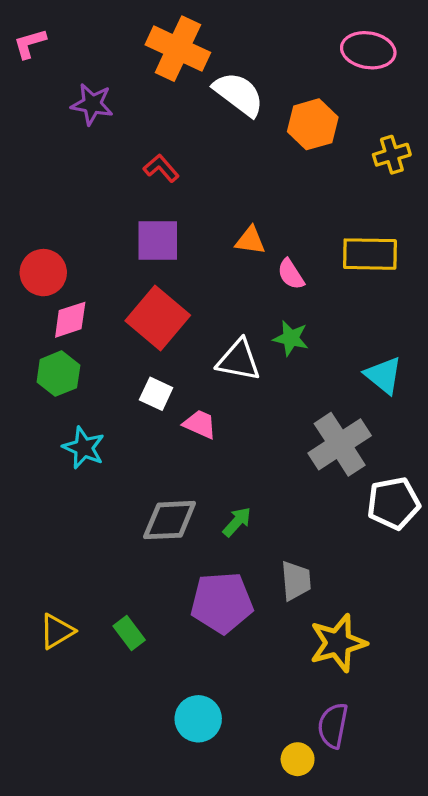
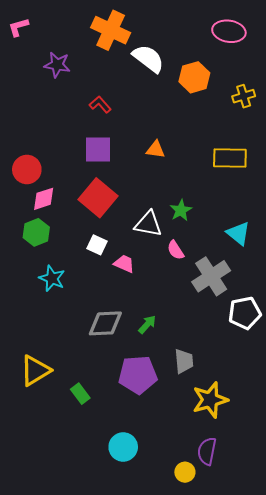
pink semicircle: (291, 274) -> (176, 250), moved
green star: (291, 338) -> (181, 210), turned 30
yellow triangle: (57, 631) -> (35, 371), moved, size x1.4

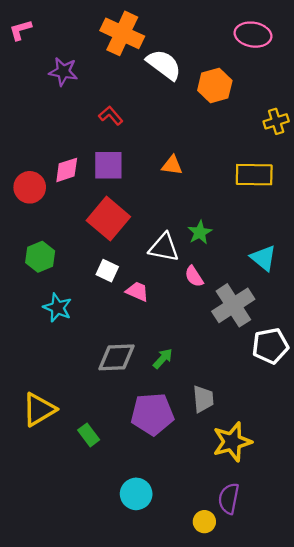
yellow cross: (244, 96) -> (276, 121), moved
pink diamond: (44, 199) -> (67, 170), moved

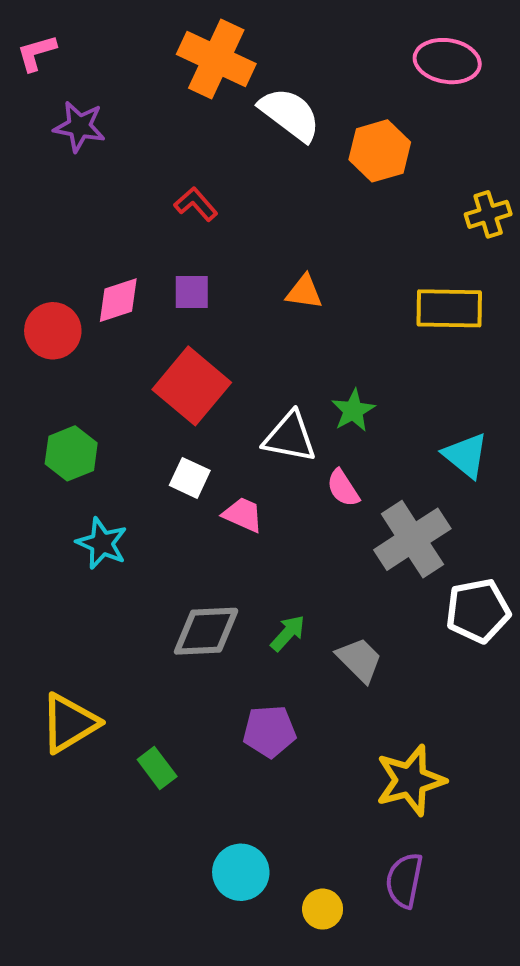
purple star: (63, 72) -> (79, 126), moved
purple square: (108, 165) -> (192, 292), size x0.7
gray trapezoid: (203, 399) -> (359, 660), moved, turned -40
purple pentagon: (152, 414) -> (269, 731), size x0.7
yellow circle: (204, 522) -> (323, 909), moved

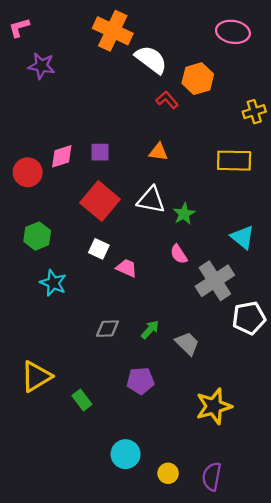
red L-shape: (196, 204) -> (167, 100), moved
white triangle: (290, 437) -> (151, 200), moved
gray diamond: (206, 631) -> (107, 329), size x0.7
purple semicircle: (404, 880) -> (212, 476), moved

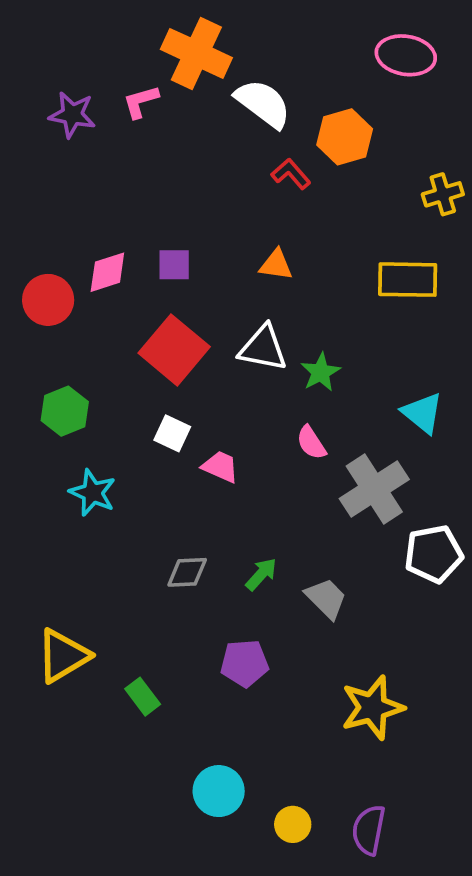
pink L-shape: (19, 28) -> (141, 102), moved

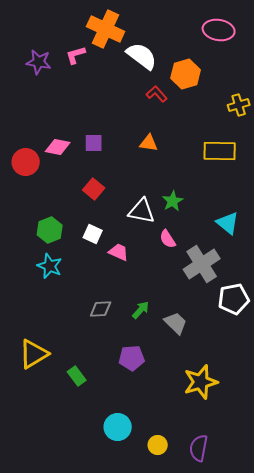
pink diamond: (107, 272) -> (58, 147), turned 30
white triangle: (263, 348) -> (142, 211), moved
red square: (174, 350) -> (94, 189), size x0.6
green hexagon: (65, 411) -> (50, 230), moved

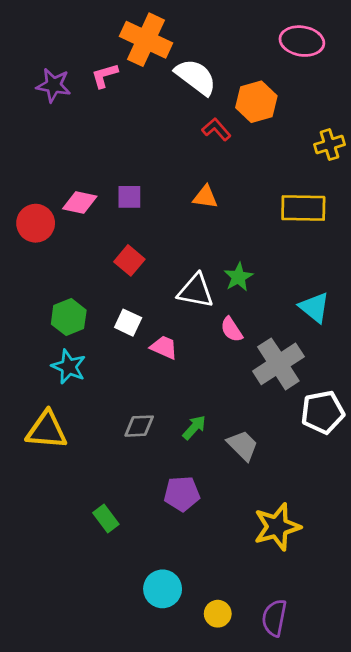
yellow triangle: (34, 354) -> (47, 430), moved, turned 36

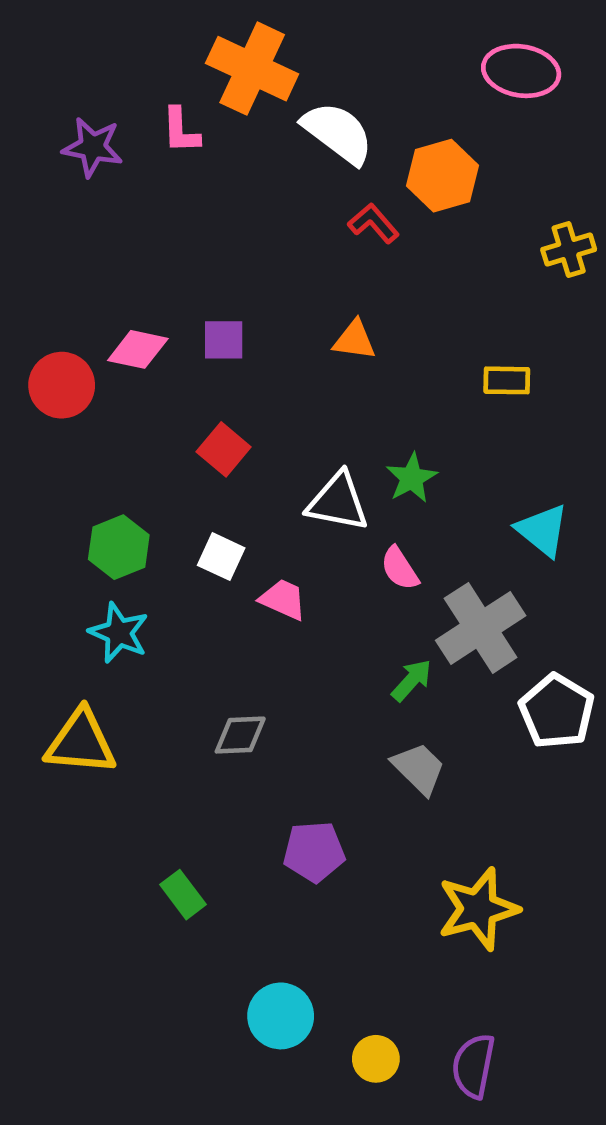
pink L-shape: (105, 76) -> (181, 130), turned -76
yellow rectangle: (303, 208) -> (507, 380), moved, size x0.6
white pentagon: (323, 412) -> (557, 711), turned -30
green arrow: (194, 427) -> (412, 680), moved

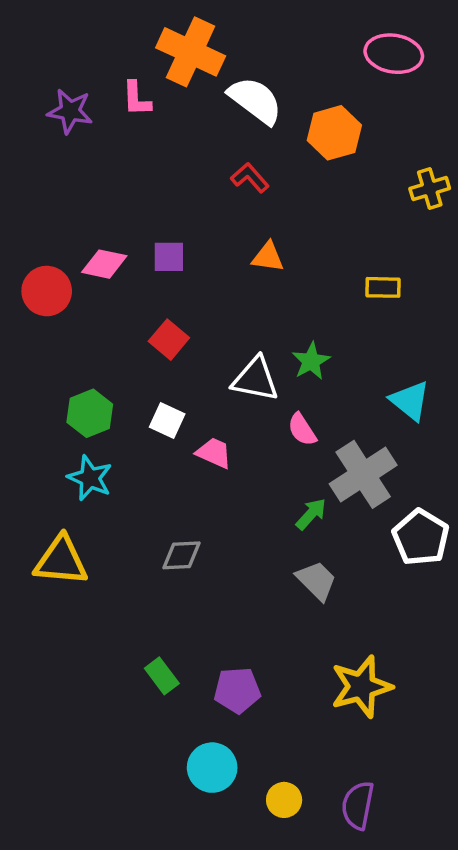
red L-shape: (373, 223) -> (250, 178), moved
purple pentagon: (314, 852) -> (237, 690), moved
green rectangle: (183, 895) -> (162, 676), moved

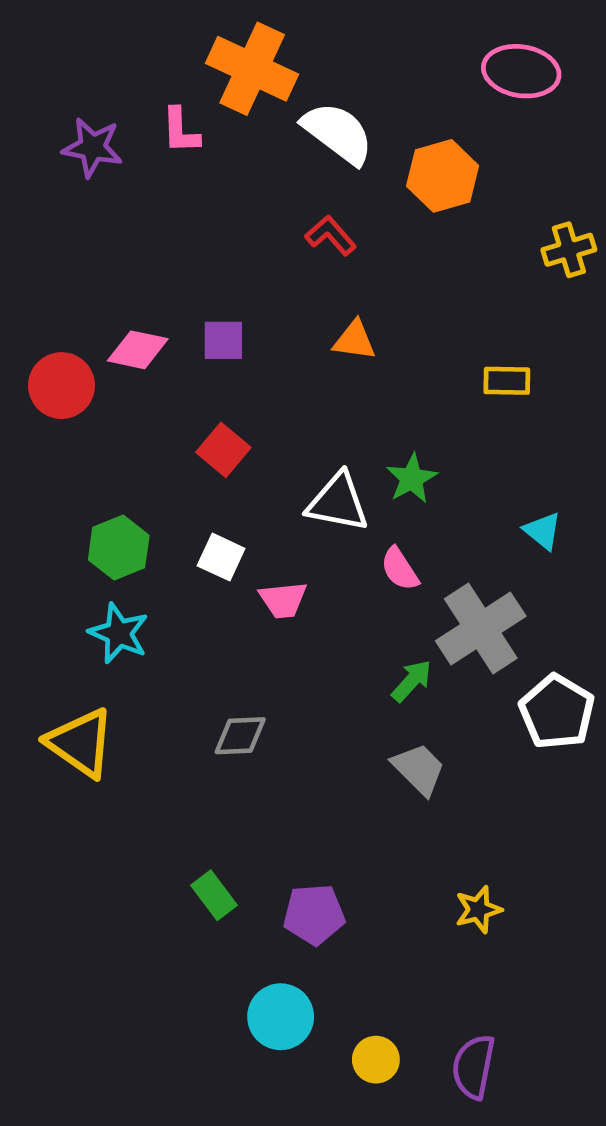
cyan triangle: (410, 401) -> (543, 531), size x0.7
pink trapezoid: (214, 453) -> (283, 600), turned 150
yellow triangle: (61, 561) -> (81, 743), turned 30
yellow star: (361, 687) -> (478, 910), size x0.6

